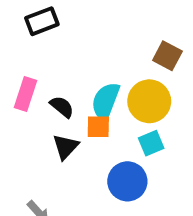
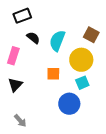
cyan semicircle: (106, 101) -> (57, 41), moved
black semicircle: (62, 107) -> (33, 38), moved
black triangle: (66, 147) -> (15, 85), moved

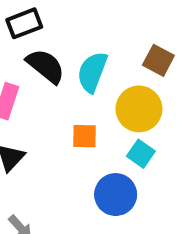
black semicircle: (33, 38) -> (46, 66), size x1.5
cyan square: (82, 83) -> (141, 154), turned -32

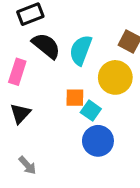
cyan square: (141, 154) -> (91, 111), moved

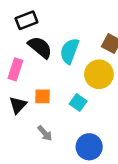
orange square: (75, 98) -> (42, 96), moved
blue circle: (98, 141) -> (89, 147), moved
gray arrow: (27, 165) -> (45, 133), moved

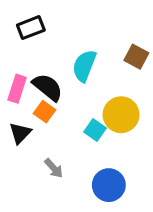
black semicircle: (40, 47) -> (48, 87), moved
yellow circle: (99, 74) -> (121, 115), moved
orange square: (42, 96) -> (45, 112), moved, turned 35

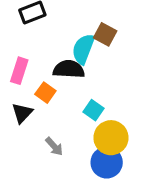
brown square: (136, 57) -> (105, 34), moved
black semicircle: (48, 87) -> (69, 69), moved, turned -36
yellow circle: (121, 115) -> (111, 138), moved

